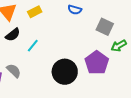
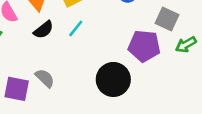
cyan line: (33, 46) -> (76, 28), moved
purple pentagon: (97, 63) -> (144, 46), moved, turned -30

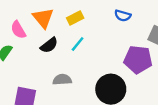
gray semicircle: (45, 78) -> (62, 80), moved, turned -48

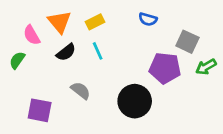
cyan line: (78, 44) -> (98, 51), turned -63
gray semicircle: (62, 80) -> (81, 91), turned 42

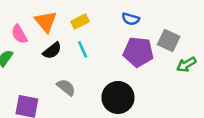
purple pentagon: (165, 68) -> (138, 52), moved

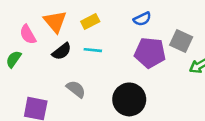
blue semicircle: (131, 19) -> (142, 19), turned -42
cyan line: (83, 49) -> (93, 50), turned -60

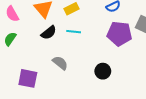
pink semicircle: (28, 34) -> (12, 14), moved
black circle: (129, 99) -> (103, 71), size x0.6

